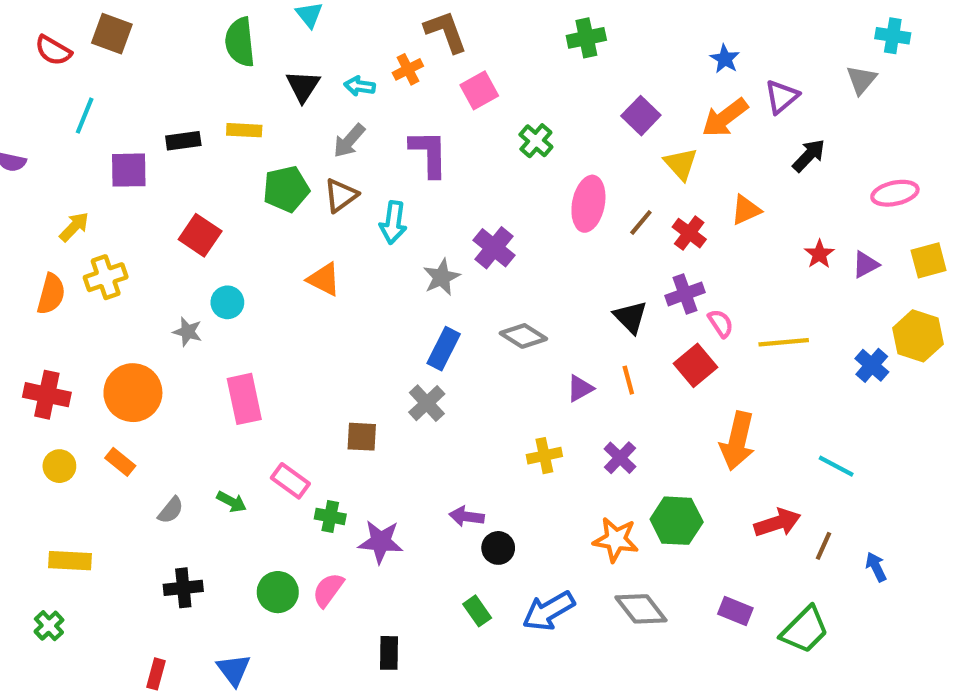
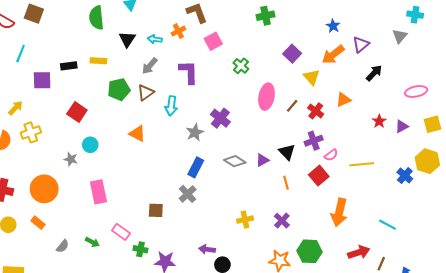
pink semicircle: (721, 323) -> (331, 155), turned 88
purple triangle: (580, 388) -> (262, 160), moved

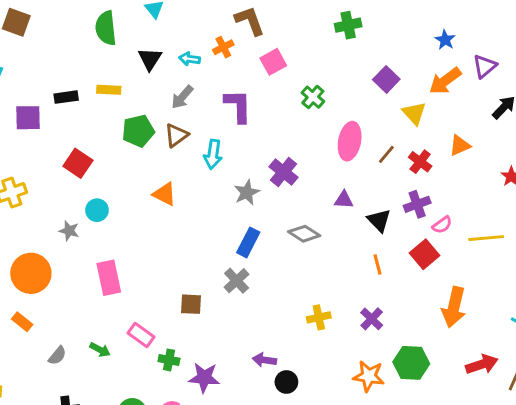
purple triangle: (262, 160) -> (344, 200), moved, turned 32

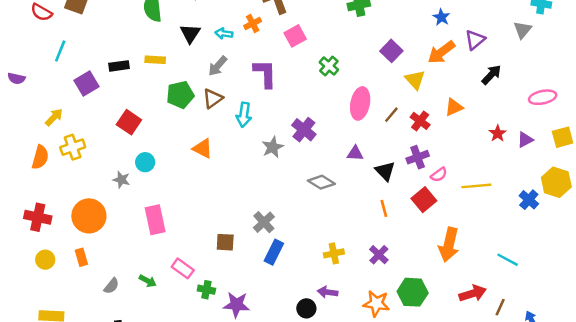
purple square: (28, 118) -> (86, 83), turned -30
blue rectangle: (248, 242) -> (274, 252), moved
orange rectangle: (22, 322) -> (81, 257), turned 35
purple arrow: (264, 360) -> (328, 292), moved

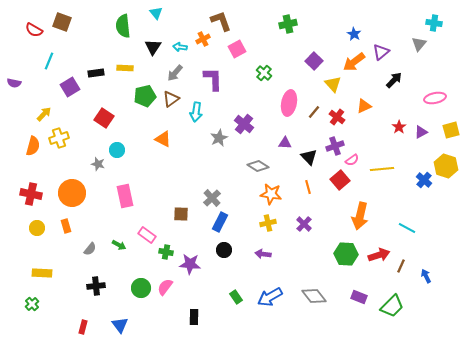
green hexagon: (413, 292) -> (346, 254), moved
orange star: (376, 303) -> (271, 194), moved
black circle: (306, 308) -> (224, 250), moved

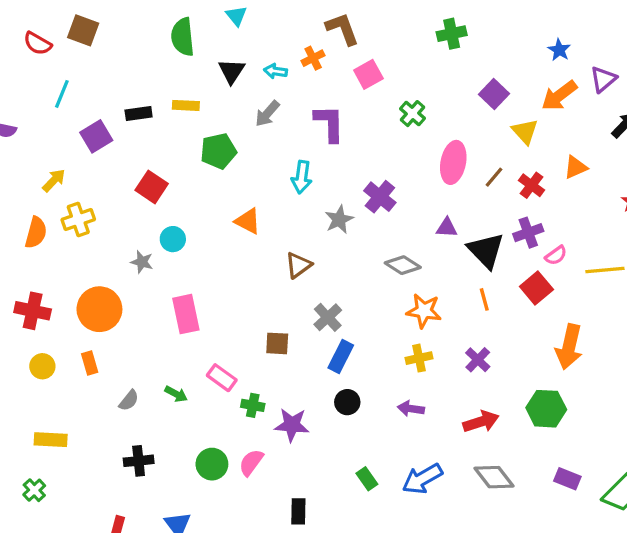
brown triangle: (171, 99) -> (298, 265), moved
black triangle: (309, 157) -> (486, 250), size x1.4
red arrow: (379, 255) -> (481, 422), moved

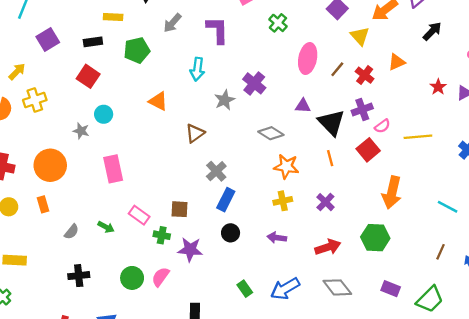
black rectangle: (139, 114) -> (93, 42), moved
brown square: (277, 343) -> (180, 209), moved

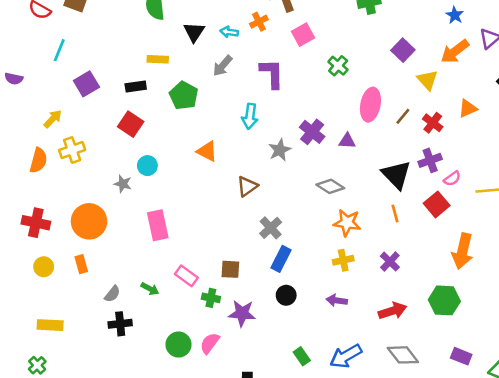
green pentagon: (137, 50) -> (184, 96), turned -30
purple triangle: (303, 106) -> (347, 141), moved
black cross: (79, 276) -> (120, 324), moved

